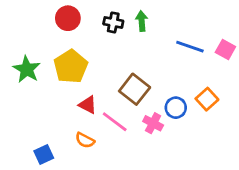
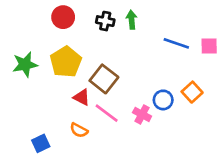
pink square: (225, 49) -> (209, 46), turned -30
green star: (27, 69) -> (25, 64), turned 30
brown square: (135, 89) -> (104, 79), moved

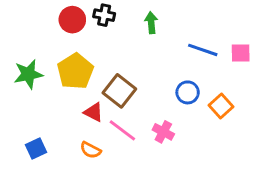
black cross: (105, 21) -> (104, 15), moved
blue circle: (163, 100) -> (188, 92), moved
blue square: (41, 143) -> (36, 149), moved

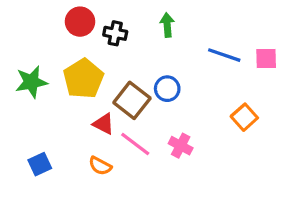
black cross: (104, 15) -> (115, 33), moved
blue circle: (188, 92) -> (167, 89), moved

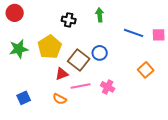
red circle: (80, 22) -> (15, 13), moved
red triangle: (103, 124) -> (62, 74), turned -48
pink line: (135, 144) -> (81, 86), turned -48

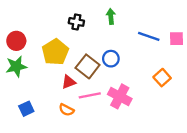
red circle: (15, 13) -> (16, 41), moved
green star: (19, 49) -> (16, 66), moved
pink cross: (108, 87) -> (120, 96), size x1.5

